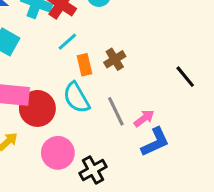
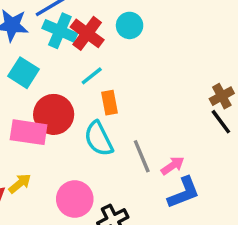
brown cross: (115, 59) -> (222, 96), moved
red circle: (37, 108) -> (54, 114), moved

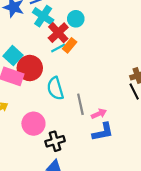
cyan circle: (130, 25) -> (76, 19), moved
red cross: (87, 33) -> (58, 33), moved
cyan square: (24, 73) -> (13, 56), moved
orange rectangle: (110, 103) -> (70, 45), moved, turned 40

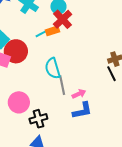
red cross: (58, 33) -> (63, 19), moved
orange rectangle: (70, 45) -> (53, 31), turned 32
cyan semicircle: (55, 88) -> (53, 68), moved

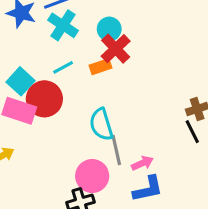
cyan line: (42, 33) -> (63, 67), moved
pink circle: (19, 102) -> (92, 176), moved

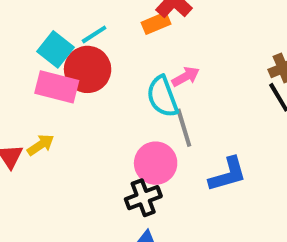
cyan line: (63, 67) -> (94, 34), moved
pink arrow: (142, 163) -> (186, 77), moved

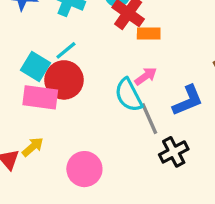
orange rectangle: (156, 23) -> (149, 34), moved, turned 30
pink circle: (156, 163) -> (84, 169), moved
blue L-shape: (228, 174) -> (188, 101), moved
black cross: (143, 198) -> (174, 152), moved

